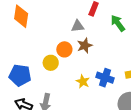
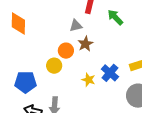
blue cross: (105, 78) -> (110, 73), turned 30

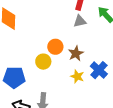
gray triangle: (76, 26) -> (80, 21), moved
brown star: (85, 44) -> (76, 53), moved

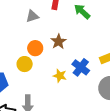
gray triangle: (80, 21) -> (32, 16), moved
brown star: (76, 53) -> (58, 41), moved

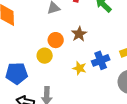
blue cross: (81, 67) -> (101, 60), turned 30

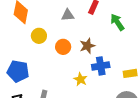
yellow circle: (45, 56) -> (39, 36), moved
blue cross: (101, 60) -> (101, 66), moved

